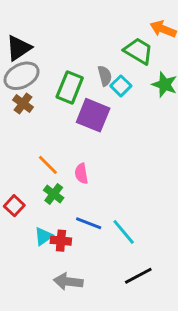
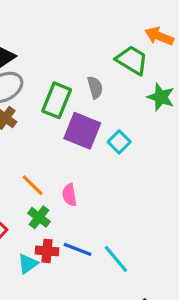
cyan square: (121, 86) -> (119, 142), moved
red cross: (61, 241) -> (47, 251), moved

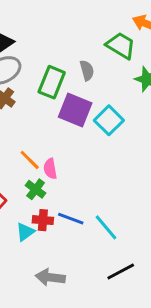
cyan square: (119, 142) -> (109, 120), size x1.4
pink semicircle: (69, 195) -> (50, 169), moved

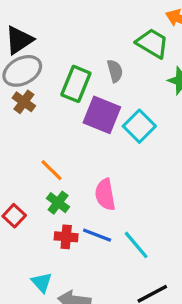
pink semicircle: (50, 169) -> (105, 195), moved, size x1.4
cyan triangle: (25, 232) -> (42, 282), moved, turned -36

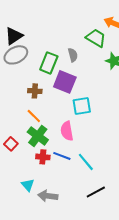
brown cross: (24, 102) -> (35, 91), moved, turned -32
cyan square: (139, 126) -> (82, 106), moved, turned 36
green cross: (58, 203) -> (38, 136), size x1.5

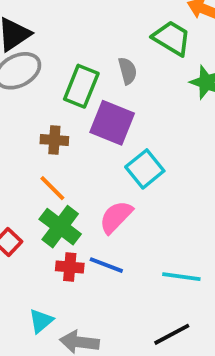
cyan square: (82, 106) -> (145, 169), turned -30
pink semicircle: (67, 131) -> (116, 217), turned 54
cyan line: (86, 162) -> (181, 277), moved, turned -42
cyan triangle: (28, 185) -> (41, 321), turned 32

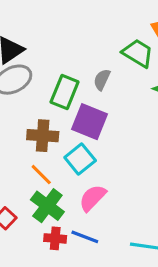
gray semicircle: (127, 71) -> (102, 80), turned -140
brown cross: (54, 140) -> (43, 136), size x1.4
cyan square: (145, 169) -> (80, 159), moved

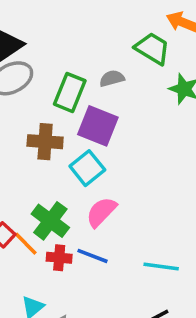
gray semicircle: (102, 80) -> (112, 78), turned 50
orange line: (41, 175) -> (26, 244), moved

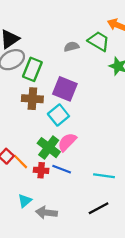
gray semicircle: (112, 78) -> (71, 47), moved
green rectangle: (70, 92) -> (32, 69), moved
green cross: (50, 221) -> (49, 148), moved

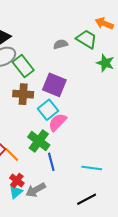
green rectangle: (32, 69) -> (23, 66), turned -60
pink semicircle: (67, 142) -> (57, 122), moved
blue line: (62, 169) -> (51, 162), turned 54
red cross: (41, 170) -> (17, 181), moved, turned 32
gray arrow: (47, 213) -> (36, 190), moved, turned -36

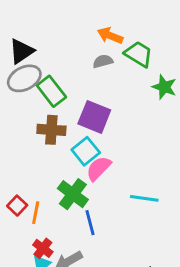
orange arrow: (104, 23) -> (110, 36), moved
orange line: (12, 154) -> (36, 213), turned 56
cyan line: (92, 168) -> (144, 198), moved

